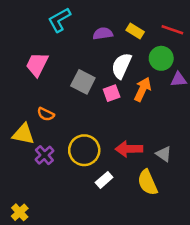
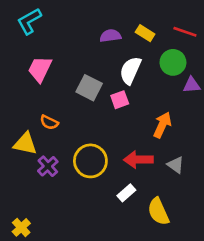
cyan L-shape: (59, 20) -> (29, 21), moved
orange arrow: (143, 89) -> (162, 125), moved
white rectangle: (104, 180) -> (126, 193), moved
yellow semicircle: (148, 182) -> (158, 212), moved

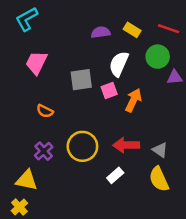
gray square: (89, 88) -> (81, 80), turned -35
orange arrow: (162, 125) -> (133, 100), moved
yellow triangle: (25, 144) -> (27, 180), moved
yellow semicircle: (158, 212) -> (159, 179), moved

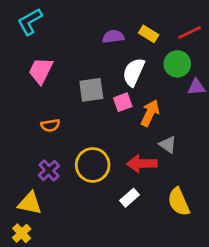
red line: (169, 29) -> (190, 32), turned -45
orange semicircle: (45, 111) -> (50, 125), turned -35
gray triangle: (160, 150) -> (168, 144), moved

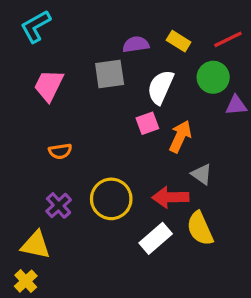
gray square: (91, 90) -> (110, 74), moved
white rectangle: (130, 198) -> (156, 238), size x1.4
yellow semicircle: (179, 202) -> (200, 228), moved

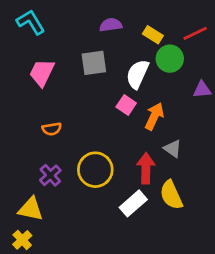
cyan L-shape: (36, 26) -> (31, 22), turned 88
purple semicircle: (136, 44) -> (111, 25), moved
green circle: (213, 77) -> (170, 59), moved
pink square: (147, 123) -> (126, 105), turned -36
red arrow: (170, 197) -> (146, 168), turned 92

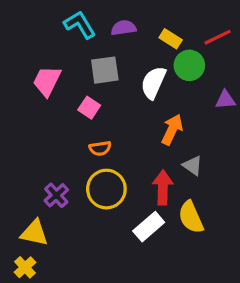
cyan L-shape: (31, 22) -> (80, 25), moved
pink square: (126, 105) -> (89, 108), moved
orange semicircle: (52, 129) -> (100, 148), moved

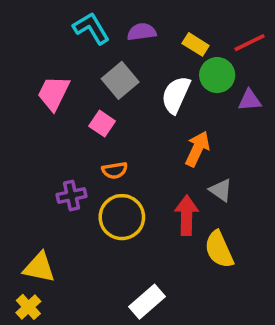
gray square: (105, 70) -> (120, 80), turned -32
purple triangle: (225, 100) -> (250, 100), moved
purple cross: (56, 195) -> (72, 196), moved, turned 30
white rectangle: (149, 227) -> (147, 302), moved

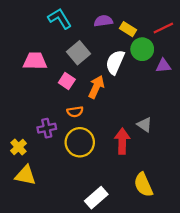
purple semicircle: (142, 32) -> (103, 21), moved
pink trapezoid: (54, 93) -> (35, 61), turned 65
orange arrow: (197, 149) -> (96, 87), moved
yellow semicircle: (219, 249) -> (143, 185), moved
yellow cross: (28, 307) -> (18, 147), moved

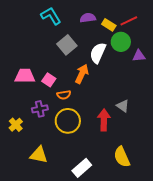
red line: (163, 28) -> (129, 21), moved
pink trapezoid: (35, 61) -> (25, 76), moved
pink square: (67, 81) -> (49, 80), moved
yellow triangle: (26, 175) -> (39, 155), moved

